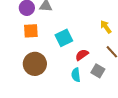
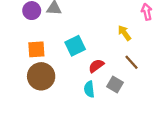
orange square: (31, 31) -> (36, 49), moved

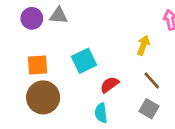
yellow arrow: (124, 33) -> (143, 45), turned 56
gray square: (115, 85) -> (149, 109), moved

